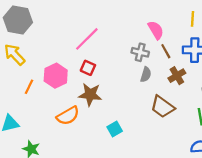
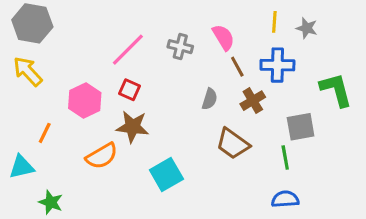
gray cross: (140, 52) -> (180, 47), moved
orange line: (29, 87) -> (45, 133), moved
cyan square: (115, 129) -> (166, 175), size x1.5

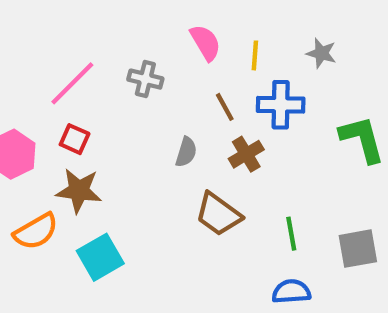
yellow line: (274, 22) -> (255, 55), moved
pink semicircle: (223, 37) -> (205, 43), moved
gray square: (301, 127) -> (358, 249), moved
cyan square: (166, 175) -> (100, 257), moved

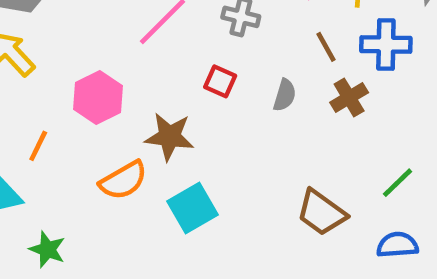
red square: (75, 139) -> (220, 81), moved
brown trapezoid: (218, 214) -> (321, 213), moved
green line: (291, 234) -> (397, 183), turned 56

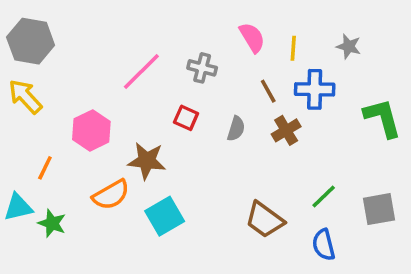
blue semicircle: (397, 245) -> (324, 245), turned -100
green star: (47, 249) -> (52, 223), moved

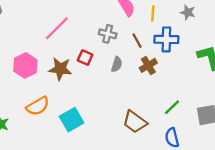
gray cross: (202, 68) -> (108, 34), moved
brown star: (147, 161) -> (60, 69), moved

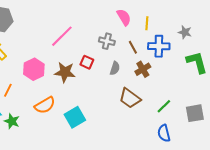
gray star: (188, 12) -> (185, 32), moved
brown trapezoid: (135, 122) -> (130, 98), moved

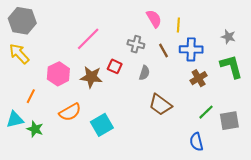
gray star: (185, 32) -> (228, 37), moved
brown cross: (143, 69) -> (199, 78), moved
green line: (164, 106) -> (206, 112), moved

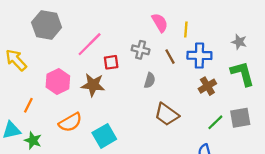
gray hexagon: (22, 21) -> (47, 25), moved
red square: (115, 66) -> (111, 62), moved, turned -32
gray square: (229, 121) -> (240, 118), moved

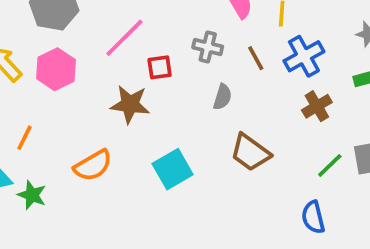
blue cross: (199, 55) -> (304, 56), turned -30
pink hexagon: (58, 82) -> (56, 69), moved
cyan square: (104, 136) -> (173, 169), moved

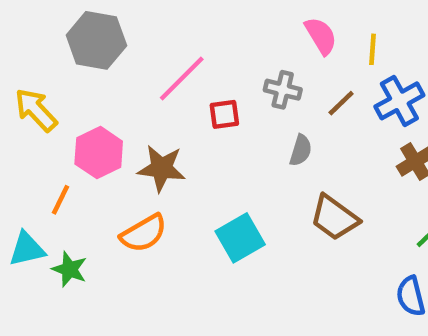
brown line: (256, 58) -> (341, 103), turned 75
pink hexagon: (56, 69) -> (99, 153), moved
brown star: (130, 104) -> (162, 168), moved

